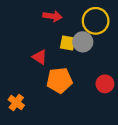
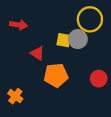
red arrow: (52, 16) -> (19, 25), moved

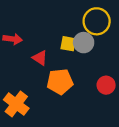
red arrow: (19, 25) -> (13, 39), moved
orange cross: (15, 96) -> (16, 104), size x1.5

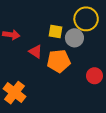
yellow square: (68, 44) -> (56, 32), moved
orange pentagon: (60, 82) -> (59, 61), moved

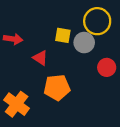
orange pentagon: (59, 61) -> (57, 88), moved
red circle: (94, 76) -> (107, 67), moved

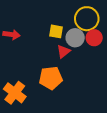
red triangle: (40, 58) -> (63, 52), moved, turned 48
red circle: (107, 67) -> (94, 38), moved

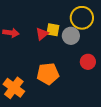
red circle: (94, 38) -> (88, 62), moved
red triangle: (63, 52) -> (42, 34), moved

